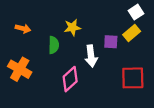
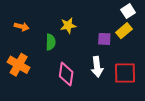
white arrow: (91, 56) -> (97, 67), moved
pink diamond: (70, 79) -> (66, 74), turned -40

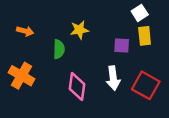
white square: (128, 11) -> (140, 13), moved
yellow rectangle: (124, 31) -> (145, 36), turned -56
red square: (125, 73) -> (146, 85), turned 30

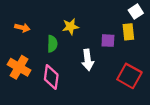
white square: (140, 13) -> (136, 12), moved
white arrow: (113, 78) -> (88, 60), moved
pink diamond: (77, 87) -> (51, 77), moved

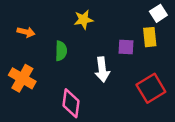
yellow star: (70, 27) -> (83, 20), moved
red square: (129, 76) -> (151, 88), turned 30
pink diamond: (51, 77) -> (71, 103), moved

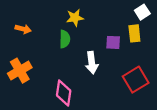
green semicircle: (61, 51) -> (65, 39), moved
orange cross: (22, 78) -> (20, 71), turned 30

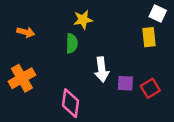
white square: (142, 12) -> (158, 13), turned -32
purple square: (113, 42) -> (125, 83), moved
red square: (136, 80) -> (150, 88), size x0.7

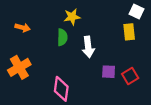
white arrow: (102, 70) -> (88, 47), moved

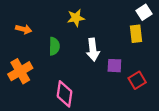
white square: (137, 11) -> (144, 12), turned 32
green semicircle: (62, 37) -> (54, 46), moved
purple square: (109, 72) -> (114, 66), moved

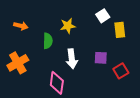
white square: (144, 12) -> (103, 16), moved
yellow star: (76, 18) -> (68, 26), moved
white arrow: (93, 50) -> (72, 59), moved

